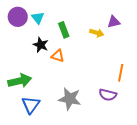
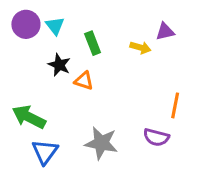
green arrow: (20, 81) -> (29, 117), turned -140

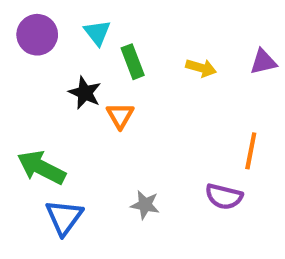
cyan triangle: (55, 26) -> (97, 33), moved
purple triangle: (165, 32) -> (263, 62), moved
orange triangle: (84, 81) -> (120, 116), turned 42
gray star: (101, 143) -> (145, 205), size x0.6

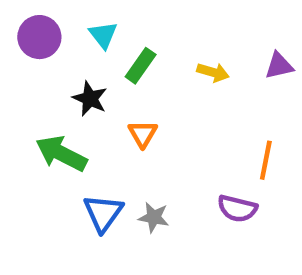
green rectangle: (133, 62) -> (141, 66), turned 56
orange triangle: (120, 116) -> (143, 134), moved
green arrow: (41, 167) -> (61, 154), moved
blue triangle: (64, 217) -> (103, 213), moved

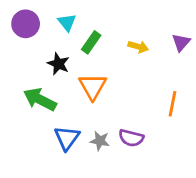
purple triangle: (279, 66) -> (181, 42), turned -36
orange triangle: (143, 134) -> (93, 87), size x1.5
purple semicircle: (237, 209) -> (131, 138), moved

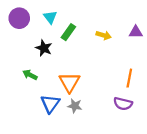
purple triangle: (181, 42) -> (136, 32), turned 48
orange triangle: (93, 87) -> (69, 82), moved
green arrow: (40, 99) -> (30, 75), size x0.6
purple semicircle: (131, 138) -> (123, 104), moved

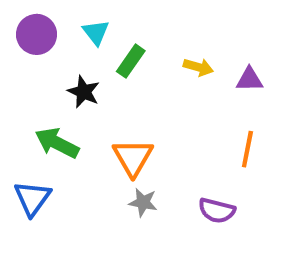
purple triangle: (136, 32) -> (250, 79), moved
green arrow: (30, 75) -> (57, 143), size x1.5
blue triangle: (50, 104) -> (32, 198), moved
purple semicircle: (123, 104) -> (217, 211), moved

